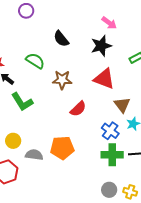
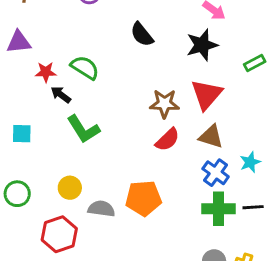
green semicircle: (35, 61) -> (85, 68), moved
red triangle: (104, 79) -> (207, 95), turned 50
brown star: (62, 80) -> (164, 104), moved
brown triangle: (122, 105) -> (211, 137), moved, turned -36

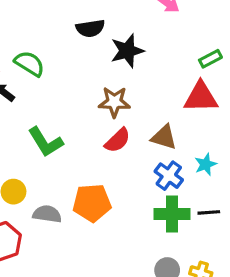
black semicircle: (142, 34) -> (90, 28), turned -60
black star: (202, 45) -> (127, 51), moved
red triangle: (207, 95) -> (201, 97), moved, turned 48
green L-shape: (83, 129) -> (46, 142), moved

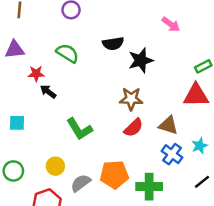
green semicircle: (29, 64) -> (67, 53), moved
black line: (209, 212) -> (202, 182), turned -35
gray semicircle: (47, 214) -> (81, 183), turned -45
green cross: (172, 214) -> (149, 187), moved

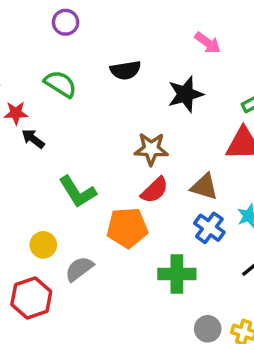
black star: (141, 60) -> (185, 94), moved
orange pentagon: (114, 175) -> (127, 228), moved

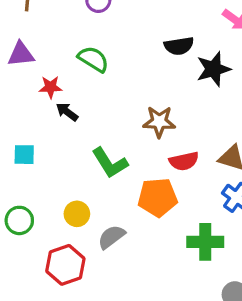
black semicircle: (125, 70) -> (179, 46), moved
brown star: (151, 149) -> (159, 122), moved
red semicircle: (155, 190) -> (184, 161), turned 32

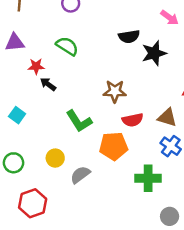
cyan square: (24, 155) -> (17, 115), turned 35
red hexagon: (65, 265) -> (33, 203), moved

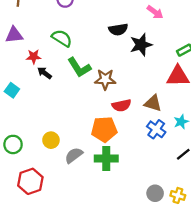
cyan square: (17, 115) -> (12, 90), moved
green L-shape: (79, 121) -> (79, 67), moved
green cross: (148, 178) -> (106, 159), moved

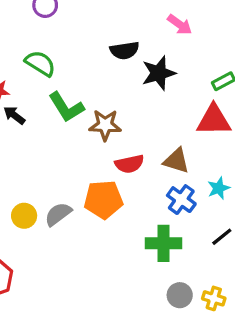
gray semicircle: (74, 155) -> (58, 214), moved
green cross: (106, 159) -> (163, 243), moved

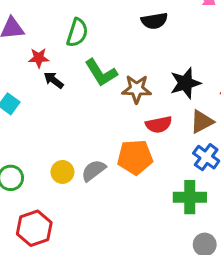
green semicircle: (40, 63) -> (77, 33), turned 76
black star: (159, 73) -> (185, 83), moved
brown triangle: (176, 161) -> (202, 122), turned -45

